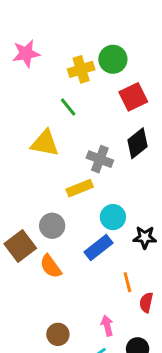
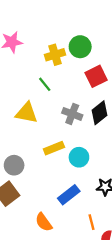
gray cross: (100, 159) -> (72, 114), moved
cyan circle: (113, 217) -> (79, 157), moved
gray circle: (52, 226) -> (14, 165), moved
orange semicircle: (51, 266) -> (44, 222), moved

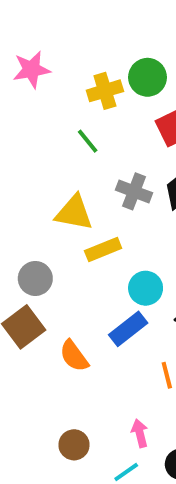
yellow triangle: (27, 113) -> (74, 213), moved
cyan circle: (79, 157) -> (146, 288), moved
orange semicircle: (44, 222) -> (74, 356), moved

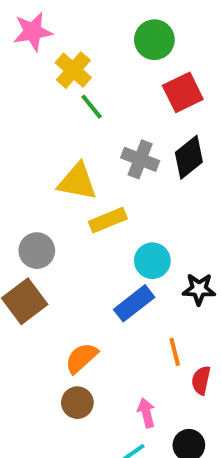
yellow cross: (105, 91) -> (73, 70), moved, turned -32
orange semicircle: (74, 356) -> (81, 358), moved, turned 84
brown circle: (74, 445) -> (77, 403), moved

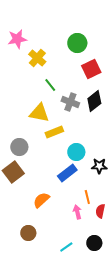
green line: (92, 107) -> (50, 85), moved
brown circle: (77, 403) -> (28, 233), moved
pink arrow: (146, 413) -> (77, 212), moved

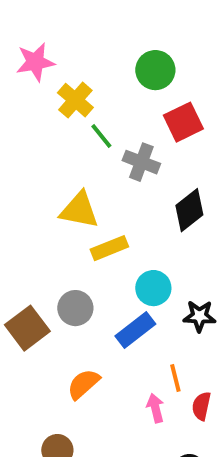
green line: (50, 85) -> (101, 136), moved
black diamond: (94, 101) -> (189, 210), moved
gray cross: (70, 102) -> (141, 162), moved
gray circle: (19, 147) -> (75, 308), moved

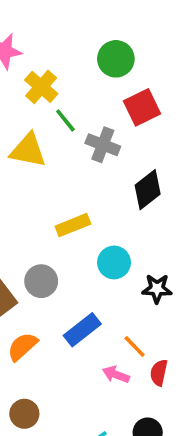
yellow triangle: (79, 210) -> (28, 150), moved
blue rectangle: (135, 330) -> (82, 330), moved
orange line: (175, 378) -> (135, 347), turned -30
orange semicircle: (83, 384) -> (22, 347), moved
pink arrow: (155, 408) -> (116, 375), turned -55

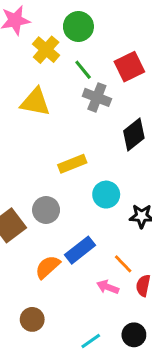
green circle: (116, 59) -> (78, 27), moved
green line: (65, 120) -> (83, 70), moved
orange semicircle: (22, 347) -> (48, 267), moved

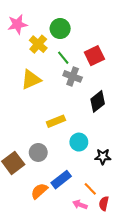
yellow triangle: (35, 102) -> (31, 80), turned -35

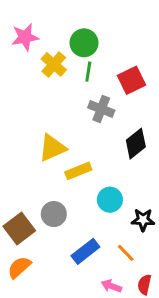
green line: (63, 58) -> (88, 72), moved, turned 48
yellow triangle: (31, 80) -> (52, 148), moved
orange line: (90, 189) -> (126, 253), moved
orange semicircle: (39, 191) -> (19, 267), moved

